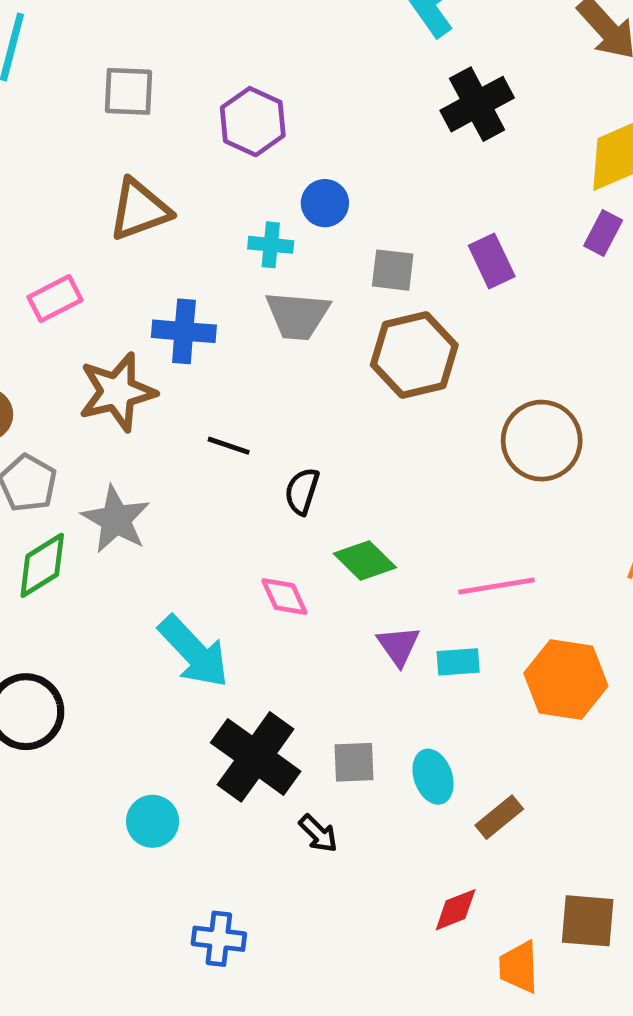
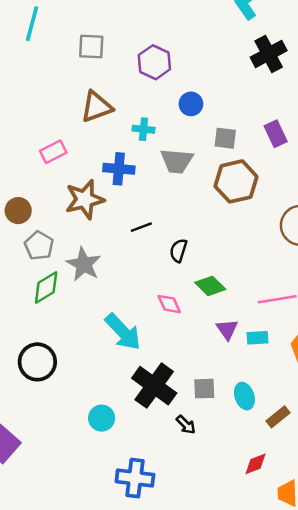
cyan cross: (271, 245) -> (143, 129), moved
black line: (229, 446) -> (141, 227), turned -40
blue cross: (219, 939) -> (135, 478), size x1.4

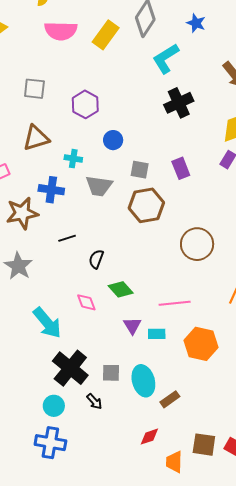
cyan ellipse: (244, 396) -> (143, 381), size x1.4
cyan circle: (102, 418) -> (54, 406), moved

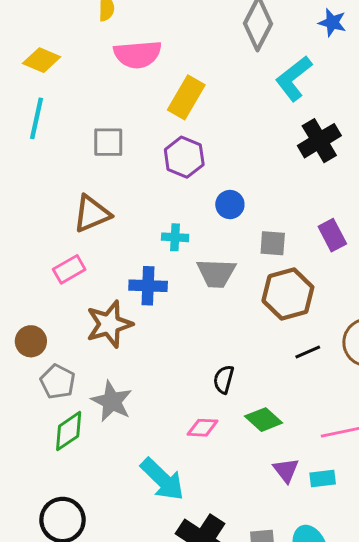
yellow rectangle: (106, 35) -> (186, 97), moved
brown triangle: (36, 138) -> (92, 214), moved
black line: (67, 238) -> (308, 352), moved
pink diamond: (86, 302) -> (202, 428), moved, turned -60

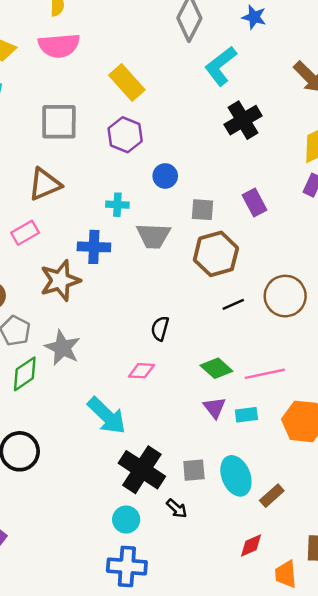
pink semicircle: (138, 54) -> (59, 46), moved
yellow rectangle: (186, 97) -> (127, 83), turned -72
gray square: (108, 142) -> (59, 122), size x1.4
green diamond: (264, 420) -> (216, 368), moved

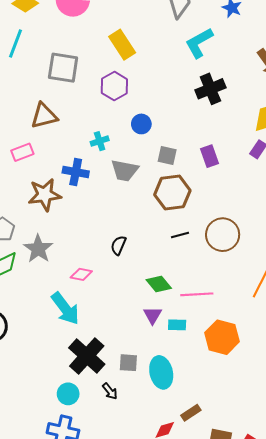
cyan cross: (117, 205) -> (100, 141), turned -30
pink diamond: (142, 371) -> (81, 274), moved
brown rectangle: (272, 496) -> (191, 413), moved

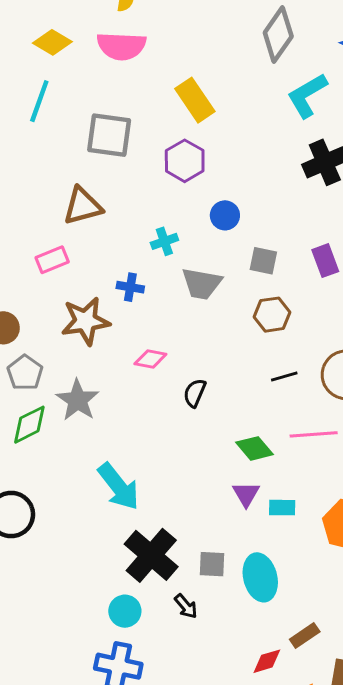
blue cross: (76, 172) -> (130, 287), size x0.7
brown hexagon: (172, 193) -> (272, 315), size x0.7
pink diamond: (81, 274) -> (150, 359), moved
pink line: (197, 294) -> (314, 434), moved

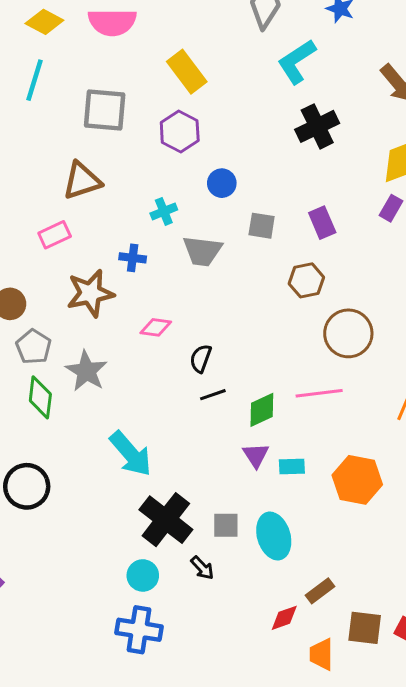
brown hexagon: (272, 315) -> (306, 280), moved
black line: (284, 376) -> (213, 395), moved
green diamond: (29, 425) -> (40, 397), turned -54
green diamond: (255, 448) -> (262, 410), turned -72

